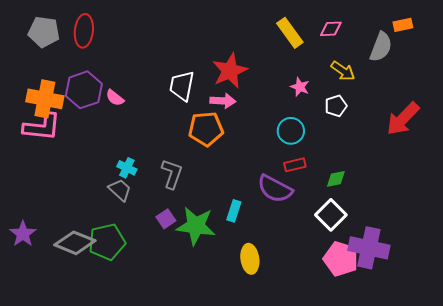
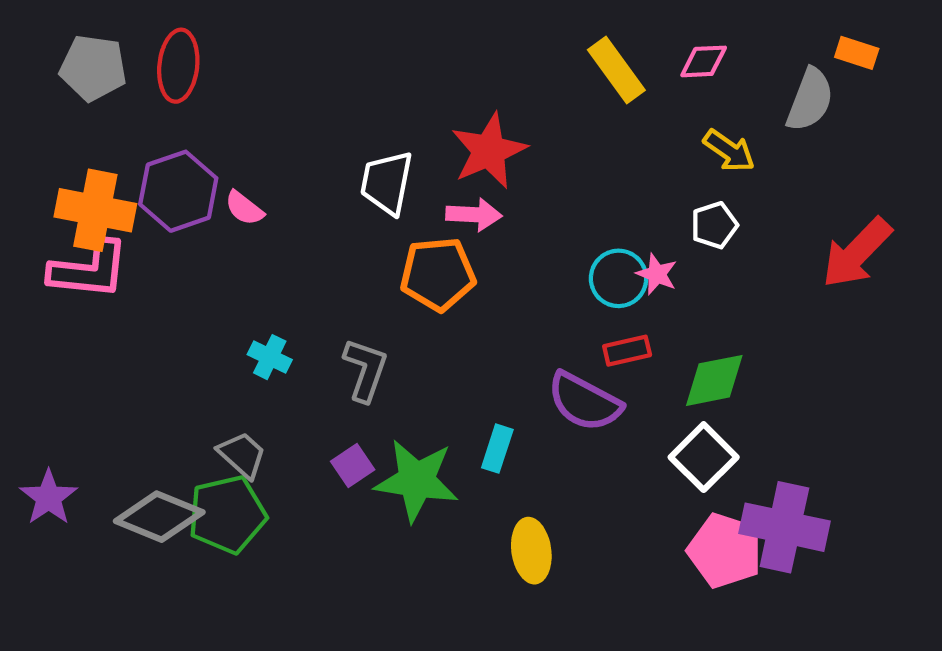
orange rectangle: (403, 25) -> (857, 53), turned 30
pink star: (300, 87) -> (657, 274), moved
green diamond: (336, 179) -> (714, 380), size x1.5
gray trapezoid: (120, 190) -> (242, 455), moved

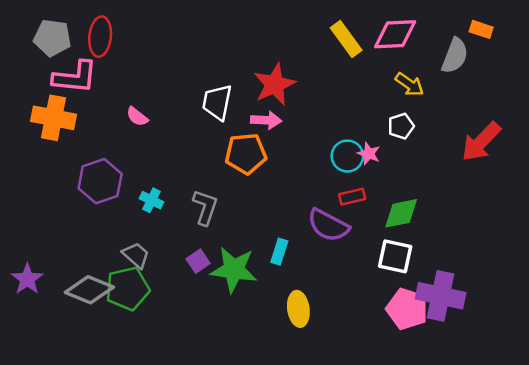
pink diamond: (704, 61) -> (395, 34), size x1.6
purple hexagon: (178, 191) -> (100, 181), moved
pink L-shape: (89, 270) -> (75, 77), moved
white square: (704, 457) -> (395, 256), turned -33

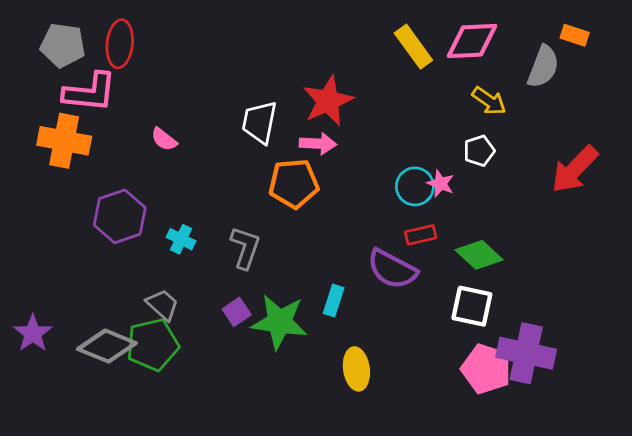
green diamond: (401, 213) -> (479, 255), turned 54

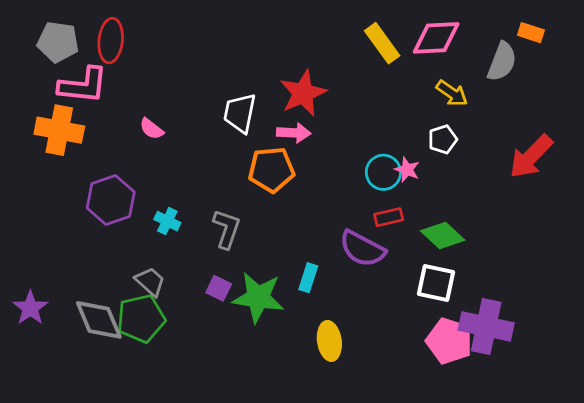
purple square: (237, 312) -> (219, 288), turned -30
gray diamond: (107, 346) -> (99, 320), turned 45

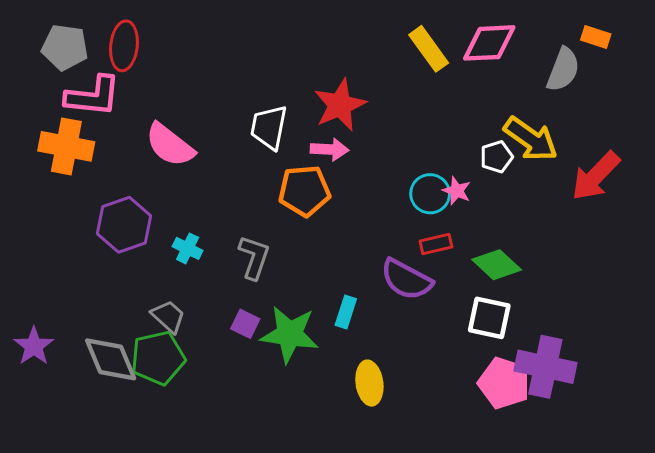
yellow arrow: (452, 93) -> (531, 139), moved, size x1.5
pink semicircle: (152, 129) -> (170, 145), size x1.8

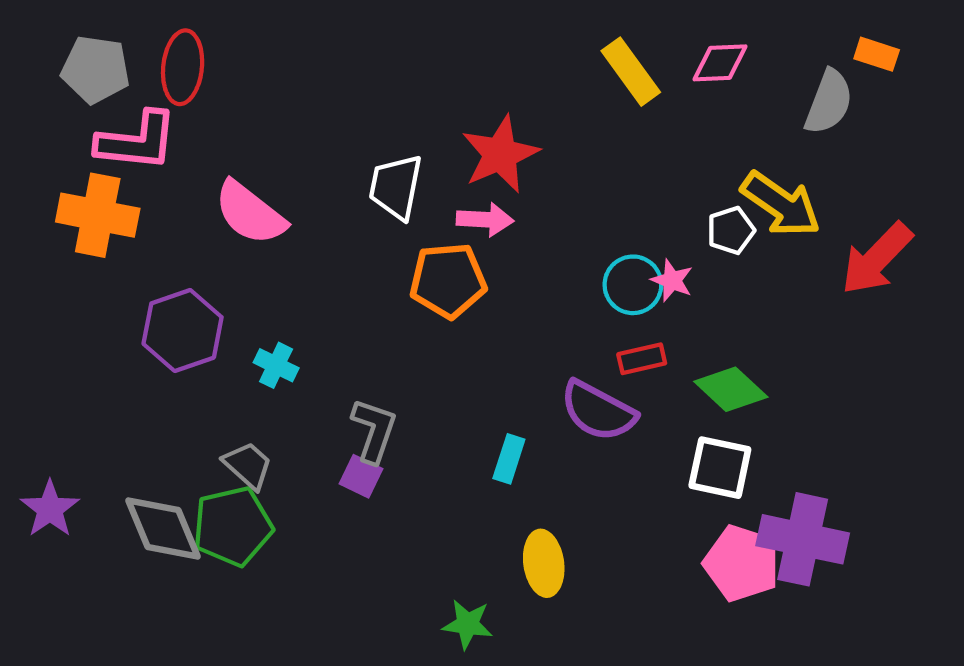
pink diamond: (489, 43) -> (720, 63), size x0.7
gray L-shape: (254, 257) -> (374, 431), moved
green star: (290, 334) -> (468, 624), moved, size x0.6

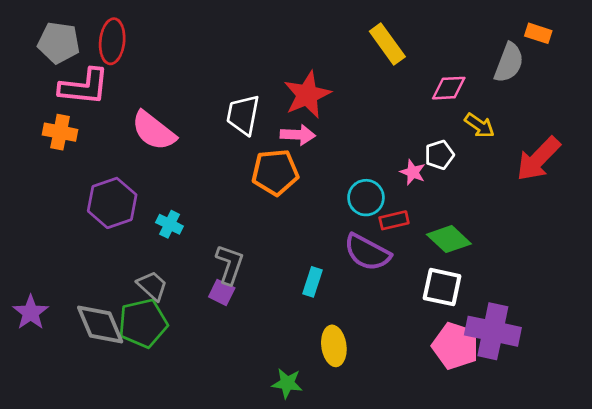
pink diamond: (720, 63) -> (449, 88), moved
yellow arrow: (781, 204) -> (479, 125), size x0.6
orange cross: (98, 215) -> (60, 132), size x0.7
white pentagon: (731, 230) -> (439, 155), moved
cyan circle: (633, 285) -> (366, 198), moved

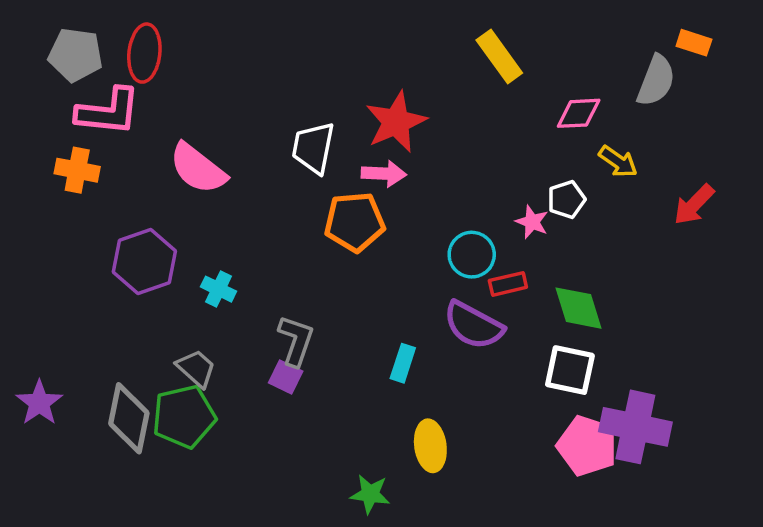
red arrow: (538, 159) -> (694, 205), size x0.7
green diamond: (449, 239) -> (579, 308), turned 30
gray diamond: (100, 325) -> (129, 418), turned 34

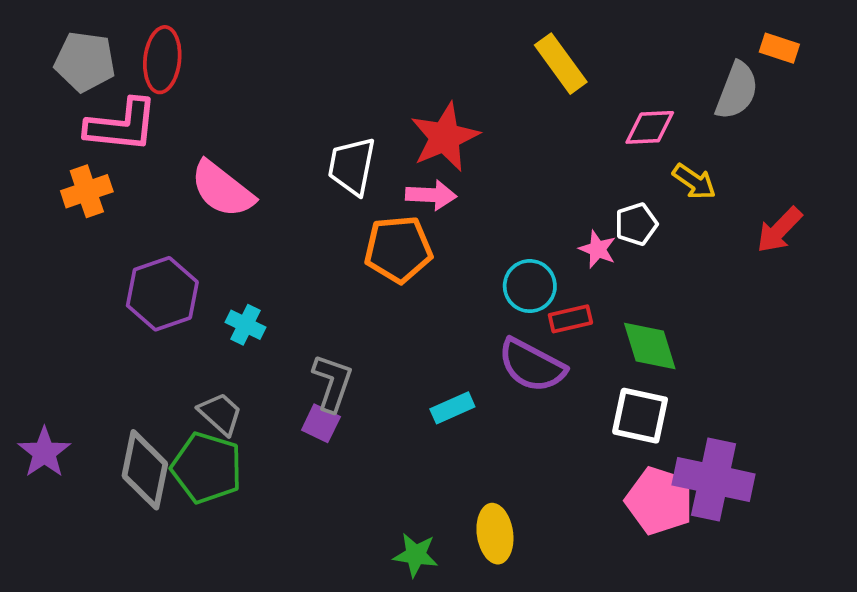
orange cross: (77, 170) -> (87, 191), turned -30
cyan rectangle: (403, 363) -> (452, 408), turned 48
green pentagon: (184, 417) -> (207, 468), turned 30
yellow ellipse: (430, 446) -> (495, 534), moved

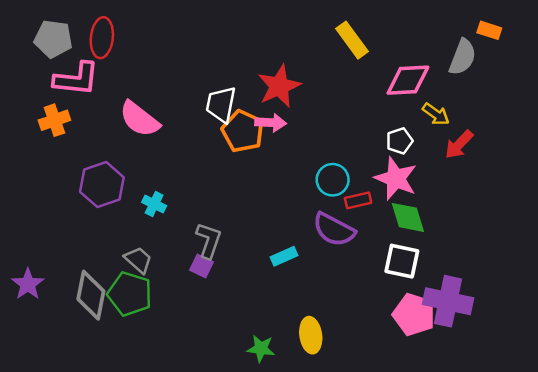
pink diamond: (650, 127) -> (408, 80), size x1.4
red arrow: (779, 230) -> (459, 145), moved
orange pentagon: (398, 249) -> (243, 131), moved, turned 30
pink star: (598, 249) -> (396, 179), moved, size x1.8

